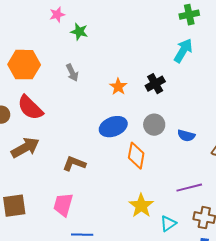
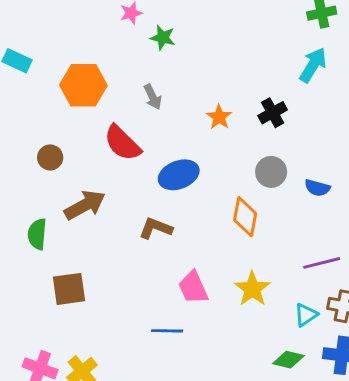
red semicircle: (30, 108) -> (122, 143), moved
blue ellipse: (113, 127) -> (179, 175), moved
pink trapezoid: (63, 205) -> (193, 287), moved, turned -40
cyan triangle: (168, 224) -> (306, 315), moved

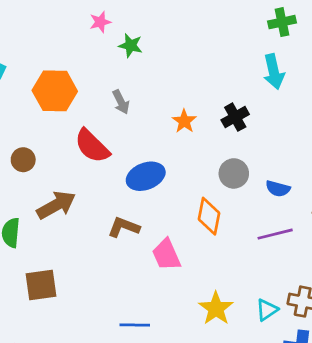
cyan arrow: (313, 65) -> (274, 72), turned 136
purple line: (322, 263) -> (275, 234), moved
pink trapezoid: (193, 287) -> (166, 255), moved
yellow star: (252, 289) -> (216, 308), moved

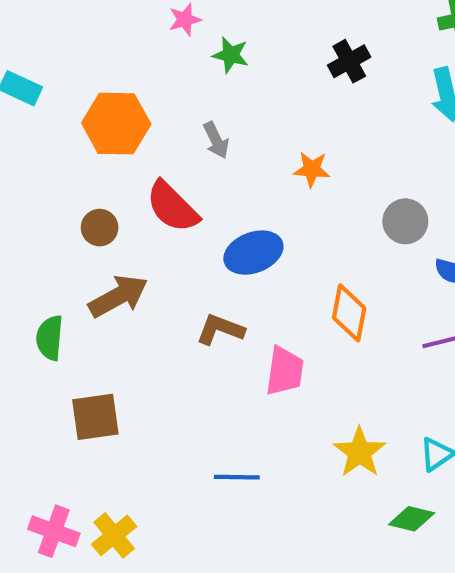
black cross: (235, 117) -> (349, 61), moved
orange star: (184, 121) -> (312, 169), turned -30
brown circle: (23, 160) -> (100, 228), moved
gray circle: (234, 173) -> (405, 221), moved
pink trapezoid: (166, 255) -> (285, 371), turned -148

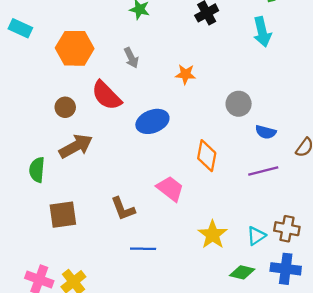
brown L-shape: (220, 329) -> (123, 209), moved, turned -132
pink trapezoid: (285, 371) -> (170, 189), turned -60

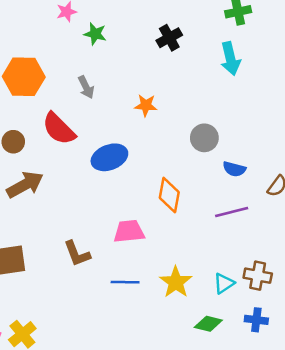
pink trapezoid: (170, 189) -> (129, 231), turned -44
blue line: (143, 249) -> (125, 282), moved
blue cross: (286, 269) -> (256, 320), size x0.7

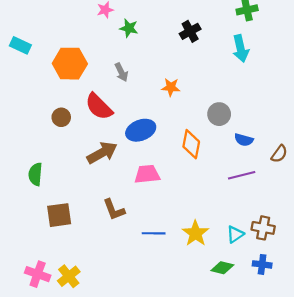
brown arrow: (25, 185) -> (102, 153), moved
orange diamond: (169, 195) -> (191, 144), moved
pink trapezoid: (129, 231) -> (147, 174), moved

